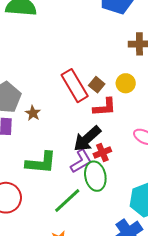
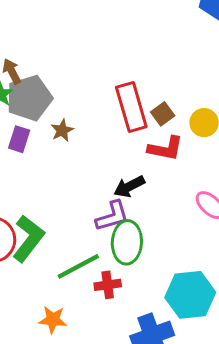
black arrow: (87, 139) -> (129, 187), size x0.7
red cross: (102, 152) -> (108, 285), moved
green L-shape: (41, 163) -> (28, 238), moved, turned -72

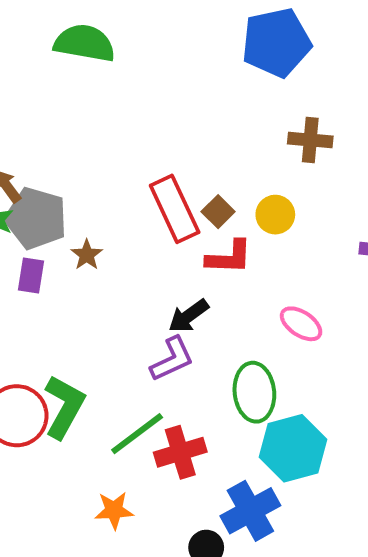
gray pentagon: (29, 98) -> (36, 218), turned -30
green ellipse: (127, 242) -> (254, 392), moved
red cross: (108, 285) -> (180, 452), size x1.4

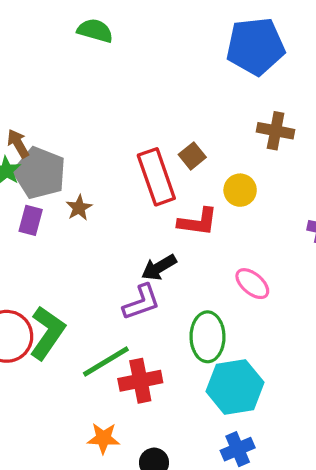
green semicircle: (85, 43) -> (95, 31), size x0.7
brown square: (218, 212) -> (192, 156), moved
orange star: (114, 510) -> (103, 438), moved
blue cross: (250, 511) -> (238, 449), moved, size x0.7

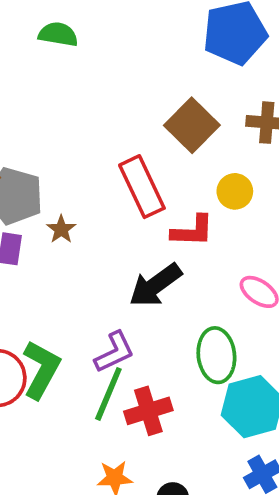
brown square: (192, 156) -> (192, 125), moved, size x1.8
black arrow: (159, 267) -> (155, 285), size x1.4
purple L-shape: (141, 302) -> (114, 352), moved
green line: (106, 362) -> (108, 394), turned -30

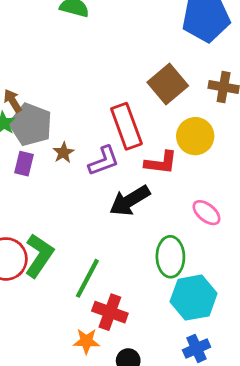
yellow circle: (235, 191) -> (195, 136), size x1.4
purple L-shape: (114, 352) -> (104, 161), moved
red cross: (148, 411) -> (110, 312), moved, turned 32

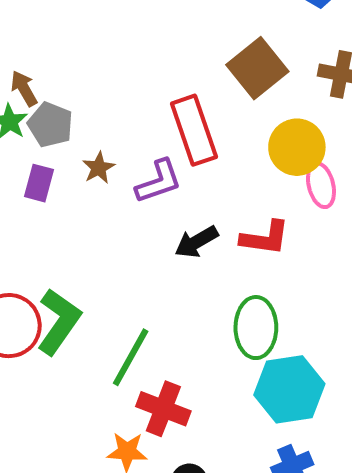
gray pentagon: (31, 125) -> (50, 125), size x0.7
red L-shape: (161, 163) -> (265, 238), moved
black arrow: (130, 201) -> (196, 242), size x0.7
pink ellipse: (206, 213) -> (321, 185), moved, turned 36

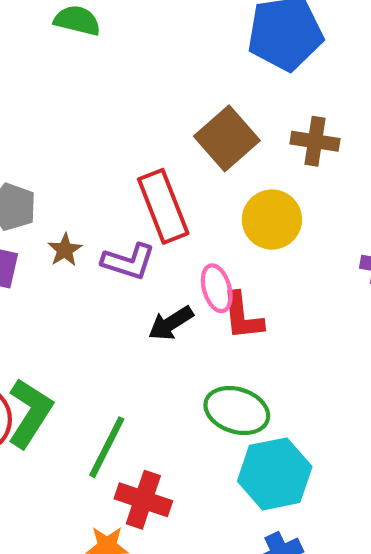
purple L-shape: (159, 181) -> (128, 262), turned 39
pink ellipse: (321, 185) -> (217, 288), moved
red L-shape: (265, 238) -> (242, 316), turned 78
green ellipse: (256, 328) -> (237, 410), turned -70

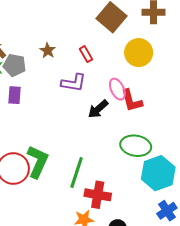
red rectangle: (163, 206) -> (86, 54), size x0.5
brown star: (65, 250) -> (48, 51), moved

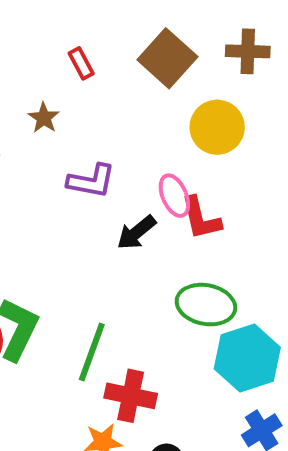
red rectangle: (86, 54) -> (81, 63), moved

